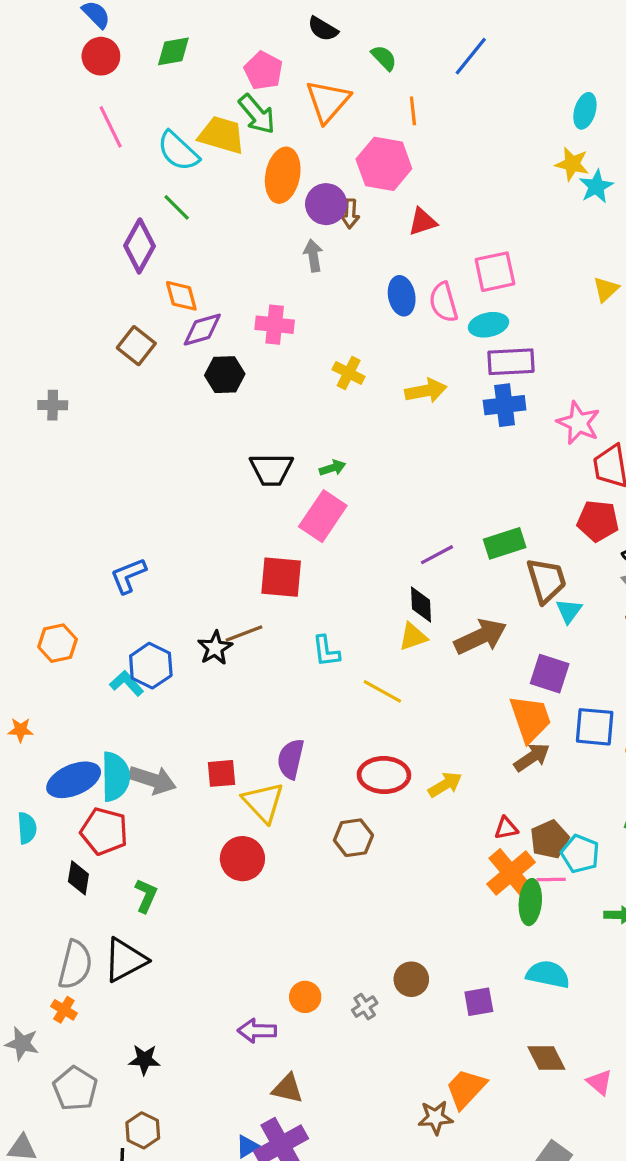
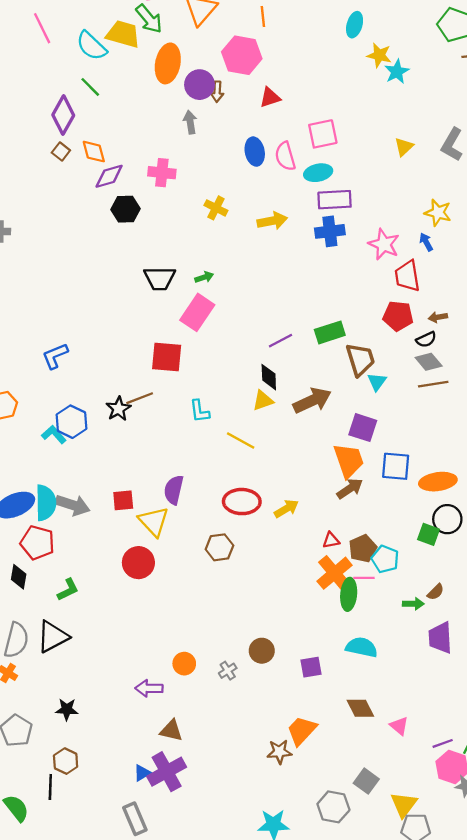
cyan ellipse: (585, 111) -> (355, 25), moved
brown square: (136, 346) -> (61, 152), moved, size x0.7
green L-shape: (146, 896) -> (68, 590), turned 40

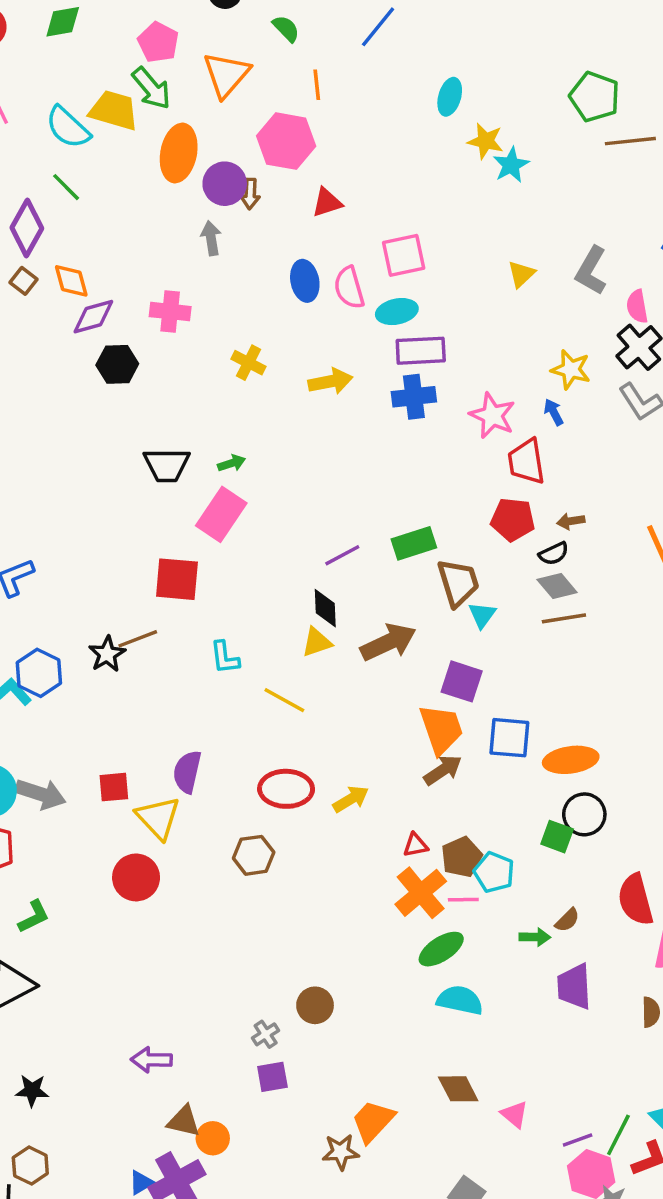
green ellipse: (349, 594) -> (441, 949), moved, turned 52
orange circle: (184, 664) -> (213, 1138), moved
purple square: (311, 667) -> (272, 1077), moved

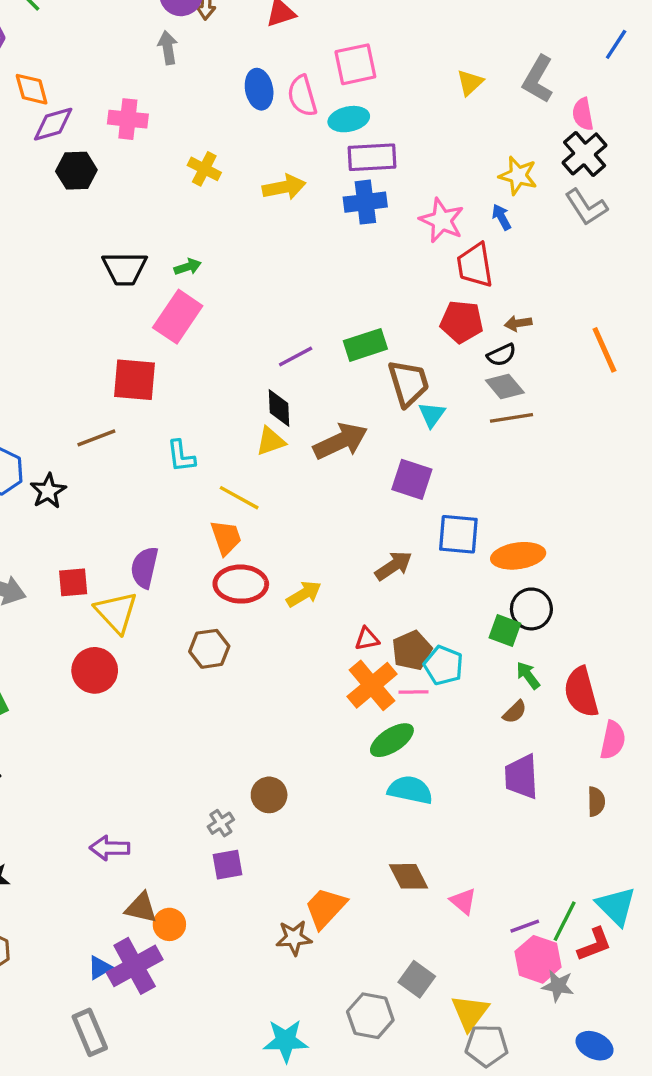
black star: (107, 654) -> (48, 491), moved
orange trapezoid: (441, 729) -> (226, 538), moved, size x0.7
green arrow: (535, 937) -> (528, 675), moved, turned -128

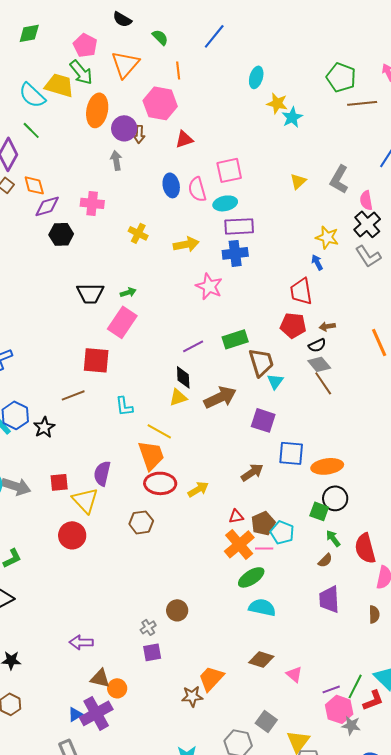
pink star: (442, 220) -> (209, 286), moved
brown line: (511, 418) -> (323, 383), turned 65
orange trapezoid: (226, 538) -> (151, 455), size x1.4
brown diamond: (409, 876) -> (261, 659), turned -45

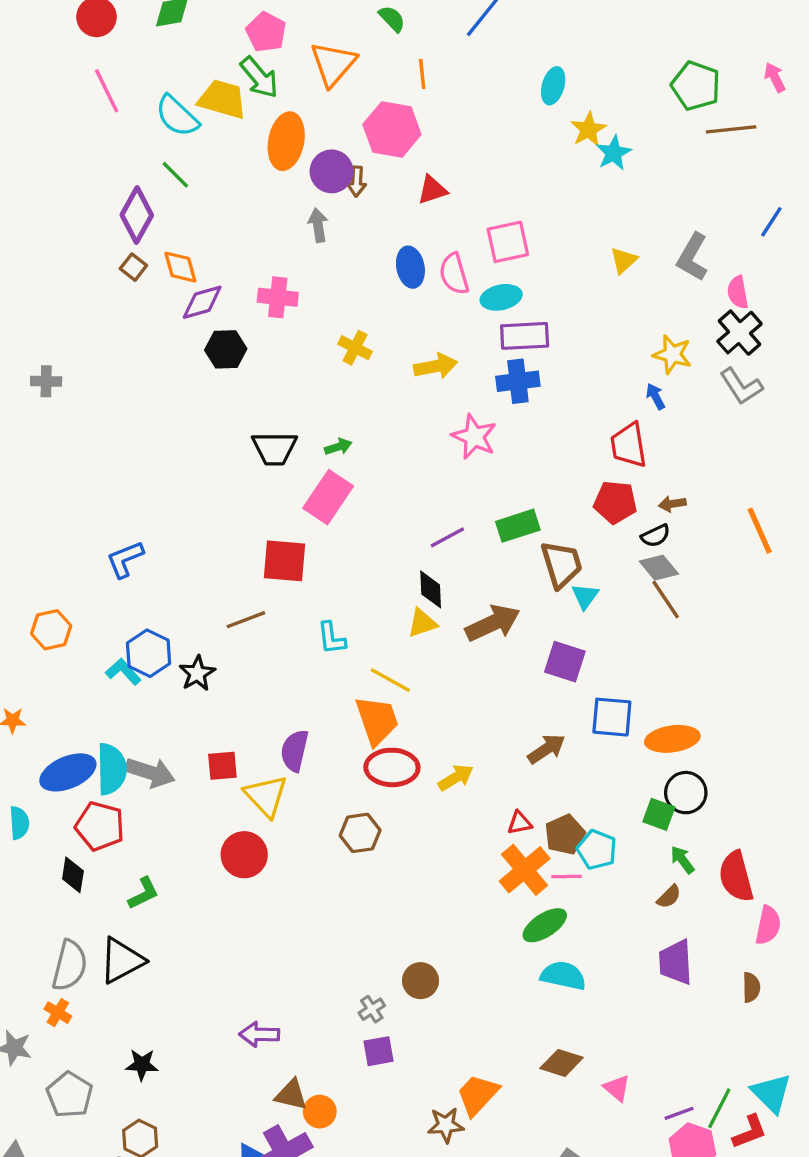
yellow star: (277, 103) -> (588, 129), turned 30

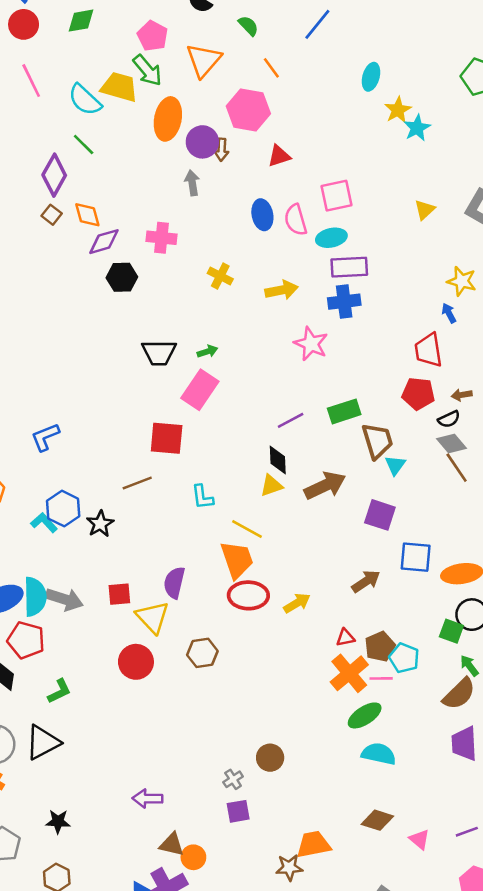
orange line: (422, 74) -> (271, 68), turned -30
brown hexagon: (360, 833) -> (202, 653), moved
brown semicircle: (669, 897) -> (459, 694), size x1.8
orange trapezoid: (478, 1095) -> (314, 844), turned 36
purple line: (679, 1113) -> (467, 832), moved

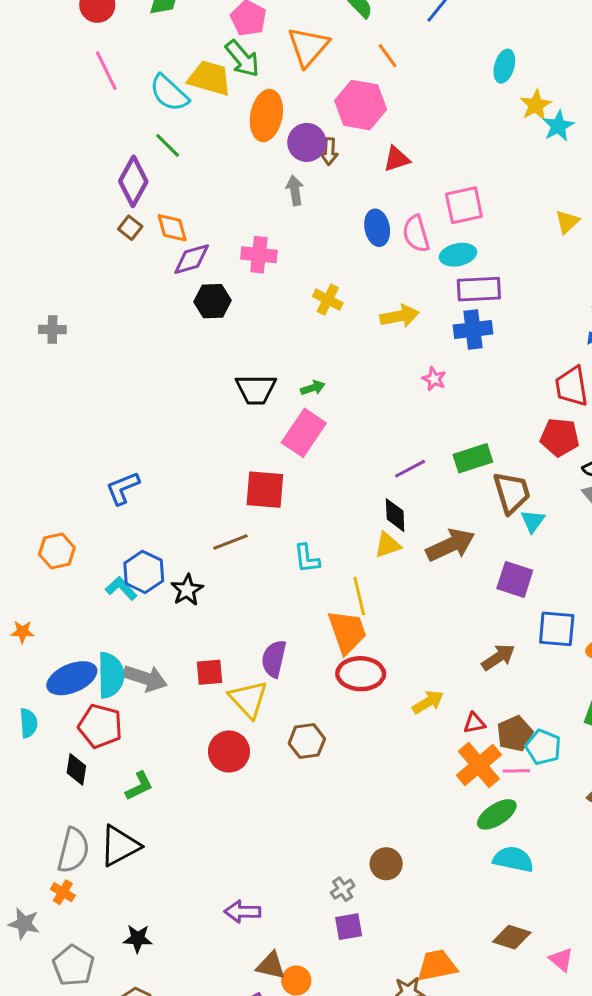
pink star: (311, 344) -> (434, 379), size x0.6
yellow line: (247, 529) -> (359, 596), turned 48
yellow arrow: (297, 603) -> (428, 702), moved

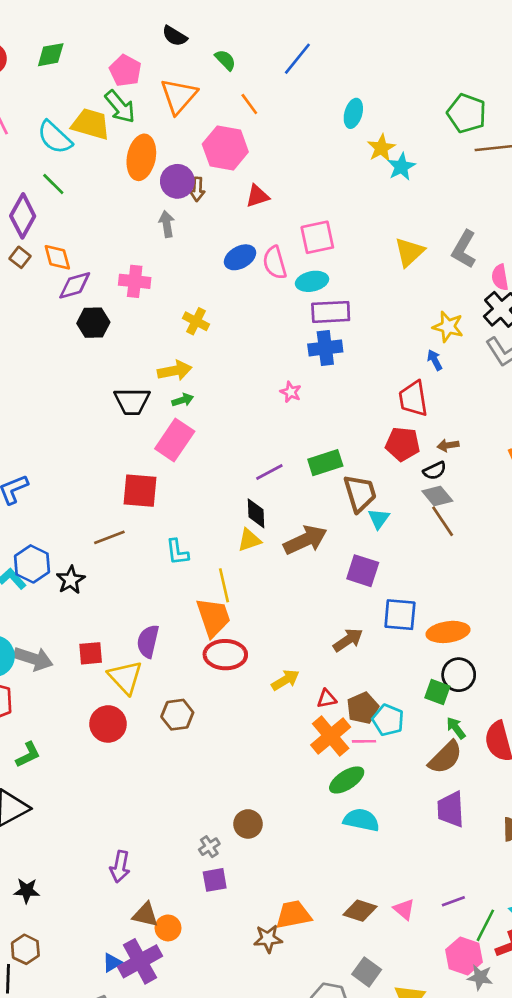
yellow triangle: (567, 222) -> (409, 252), size x1.4
blue ellipse: (377, 228) -> (240, 257), turned 72
yellow arrow: (400, 316) -> (175, 371), moved
purple arrow: (242, 912) -> (120, 867), turned -80
brown diamond: (512, 937) -> (360, 911), moved

